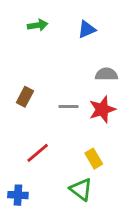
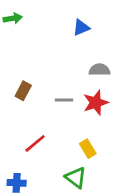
green arrow: (38, 25) -> (13, 18), moved

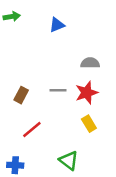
blue triangle: (81, 28) -> (57, 25), moved
brown rectangle: (23, 91) -> (21, 95), moved
yellow rectangle: (88, 149) -> (89, 124), moved

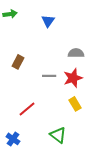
blue triangle: (57, 25) -> (48, 21), turned -32
brown rectangle: (21, 95) -> (18, 62), moved
blue cross: (15, 165) -> (13, 139), turned 32

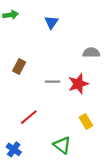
gray semicircle: (76, 53) -> (91, 53), moved
yellow rectangle: (75, 104) -> (86, 121), moved

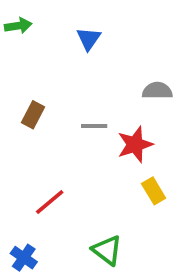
gray line: (52, 82) -> (94, 126), moved
yellow rectangle: (86, 121) -> (154, 191), moved

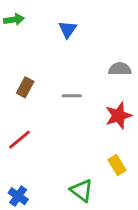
red star: (135, 144) -> (118, 116), moved
yellow rectangle: (154, 191) -> (117, 165), moved
red line: (50, 202) -> (20, 140), moved

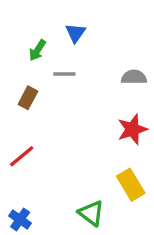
green arrow: (14, 20) -> (37, 50), moved, turned 132
gray line: (72, 96) -> (64, 74), moved
yellow rectangle: (117, 165) -> (131, 185), size x1.4

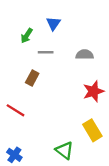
gray semicircle: (134, 77) -> (85, 55), moved
brown rectangle: (28, 98) -> (32, 78), moved
red line: (22, 156) -> (16, 110), turned 72

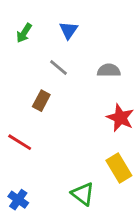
green arrow: (27, 36) -> (24, 33), moved
gray line: (46, 52) -> (59, 67), turned 40
red star: (93, 91) -> (120, 118), turned -30

